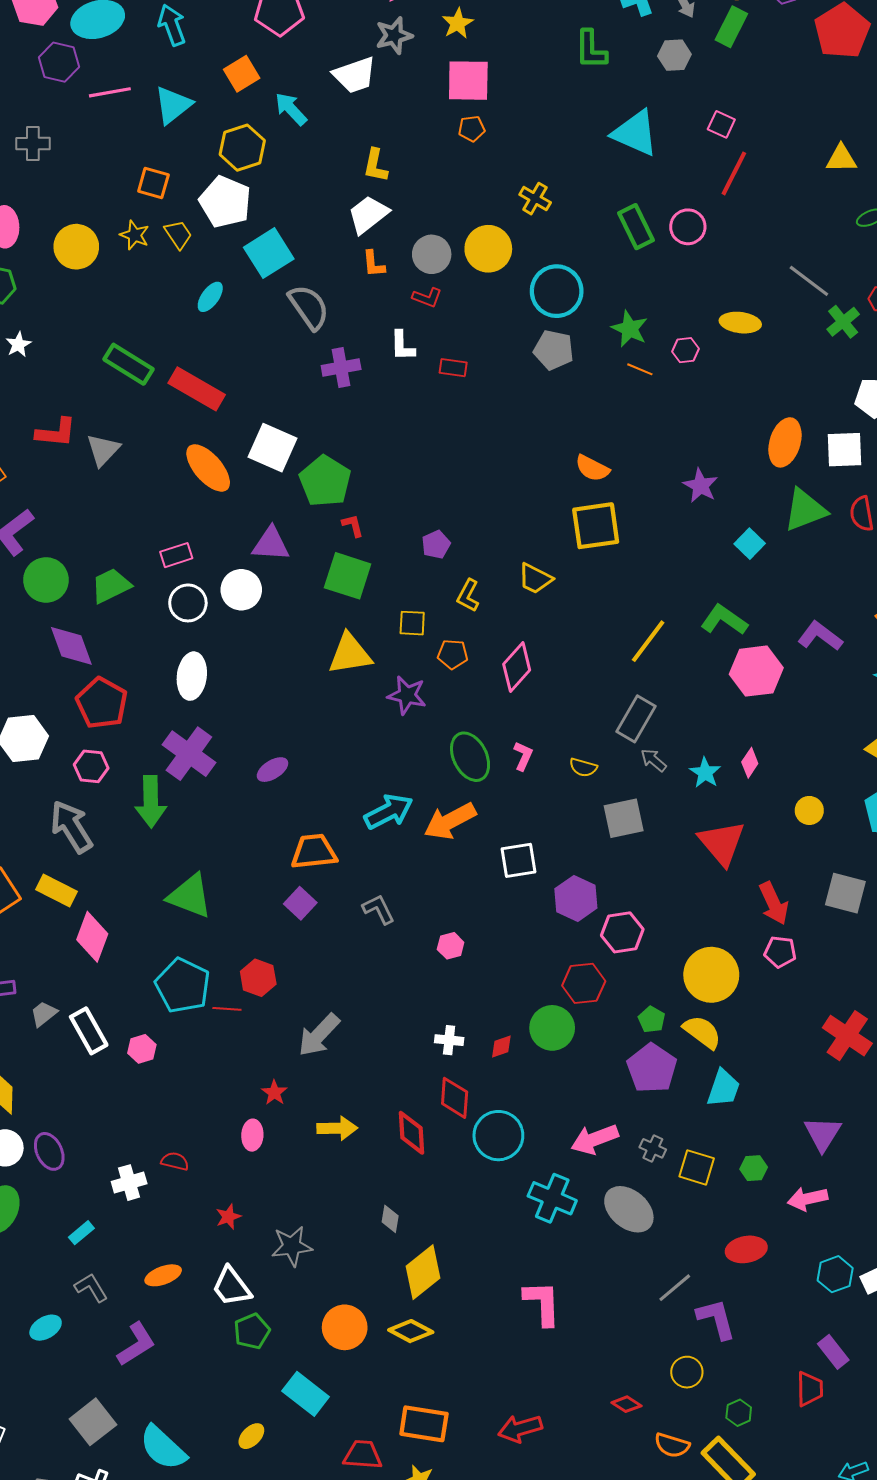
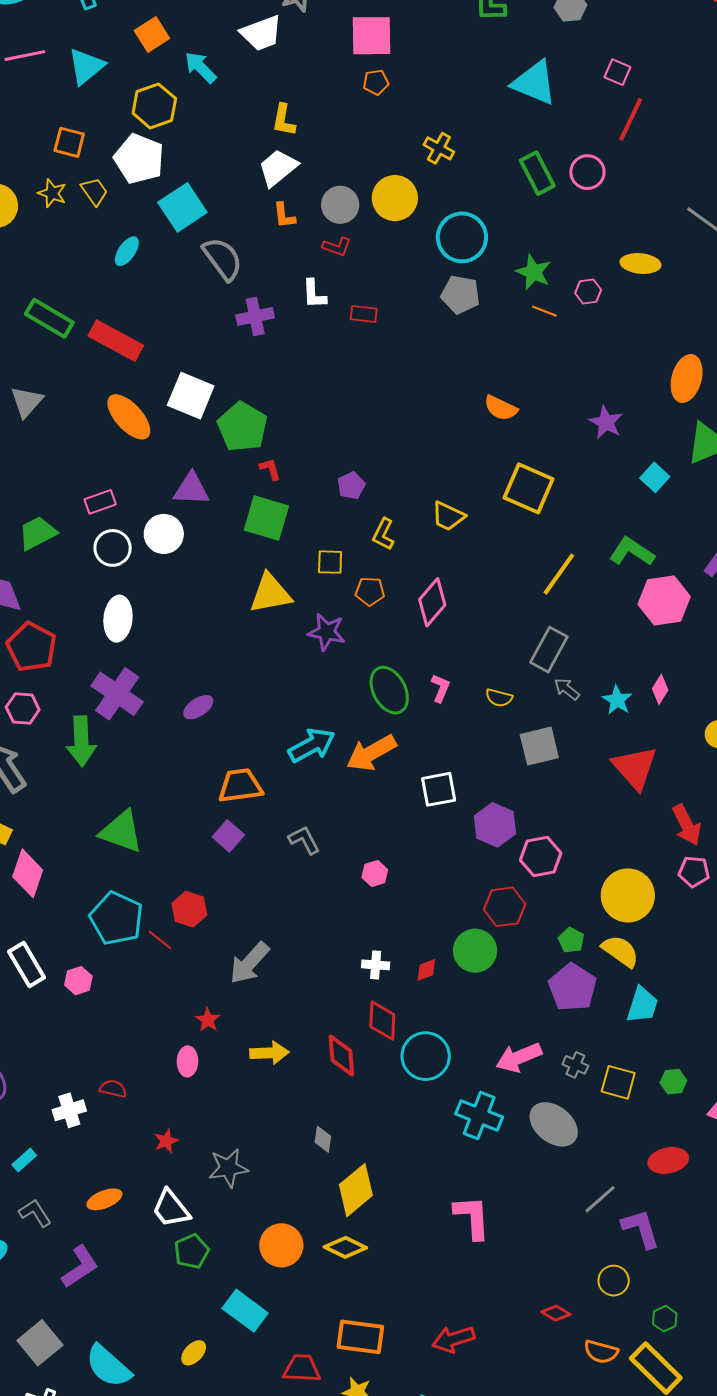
yellow square: (596, 526) -> (528, 488), moved, turned 33
red line: (227, 1009) -> (160, 940), turned 36

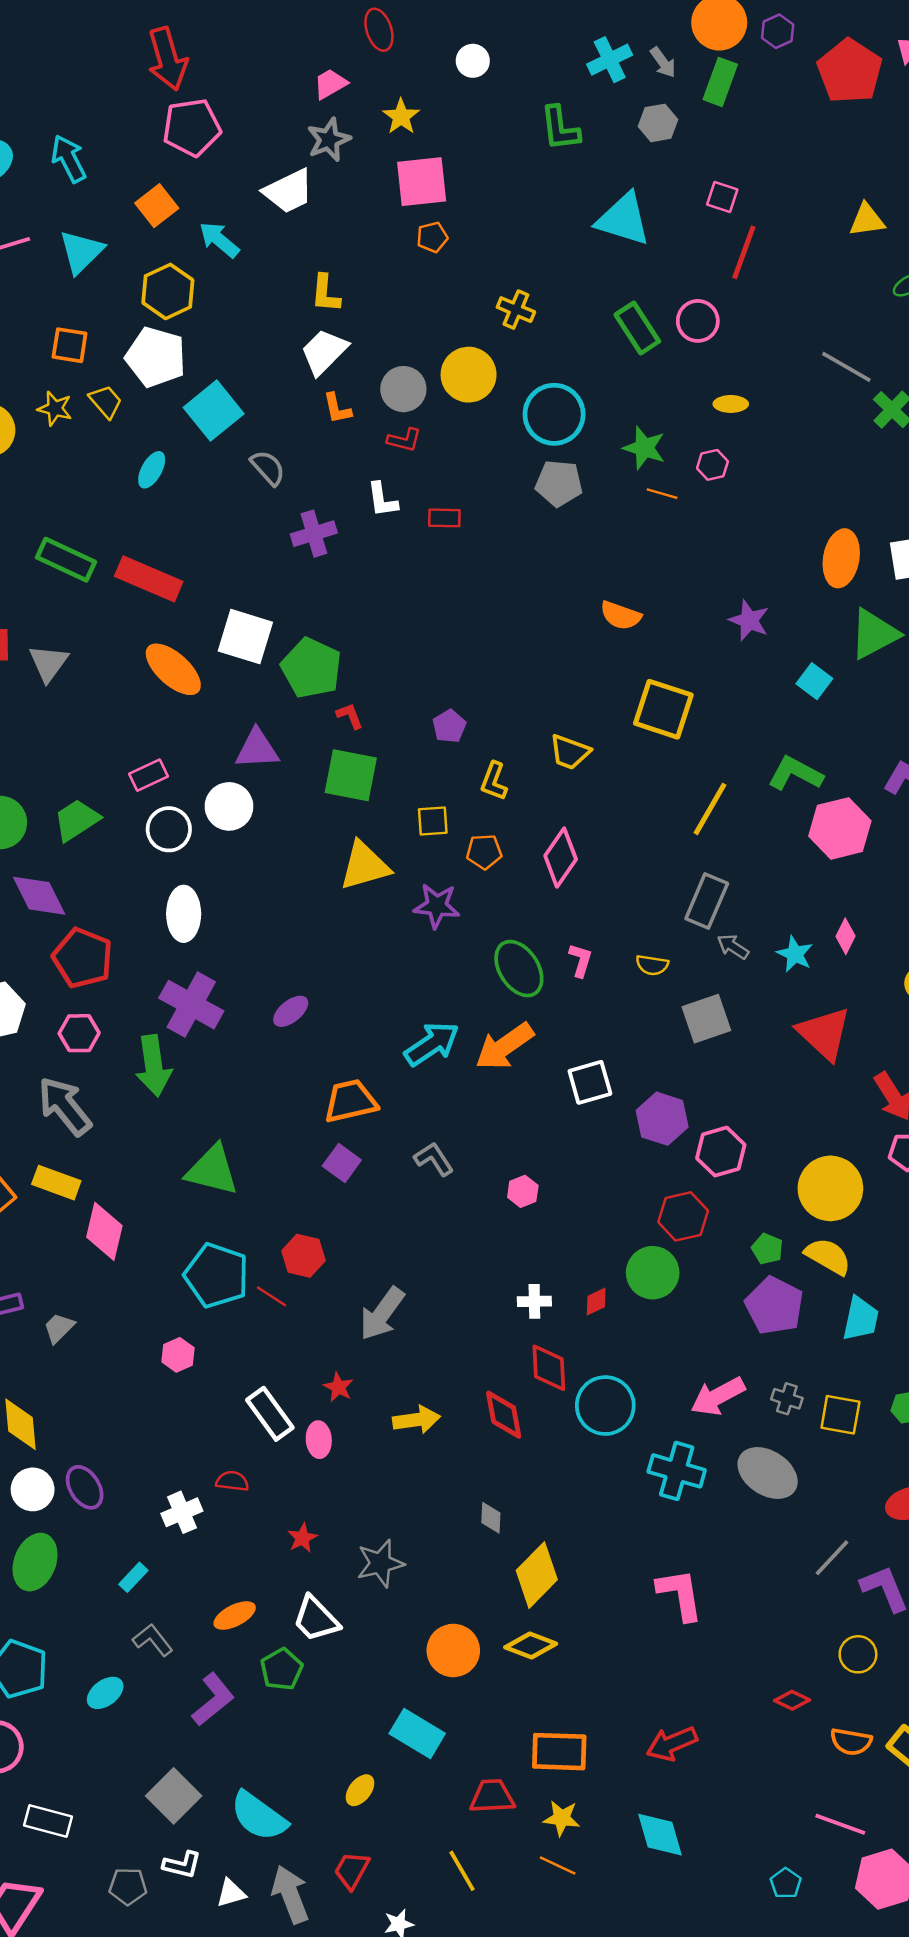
gray semicircle: (223, 259) -> (268, 468), size x0.7
yellow ellipse: (640, 264) -> (731, 404), moved, size x0.7
white rectangle: (27, 965) -> (270, 1414), moved
green pentagon: (192, 1251) -> (282, 1669), moved

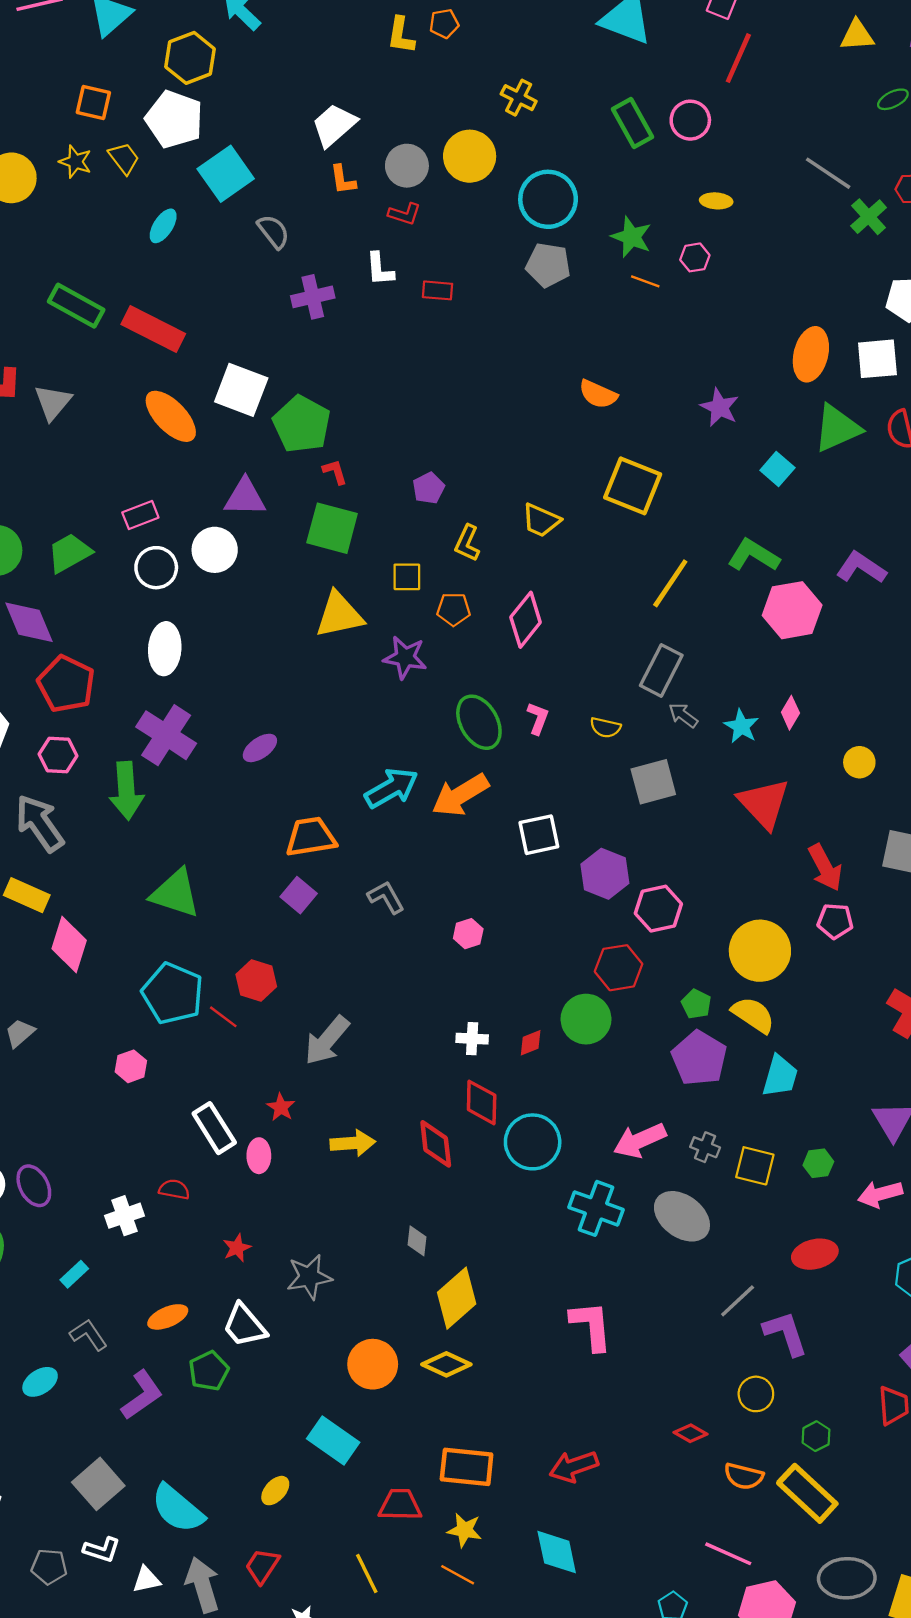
yellow L-shape: (325, 294) -> (401, 35), moved

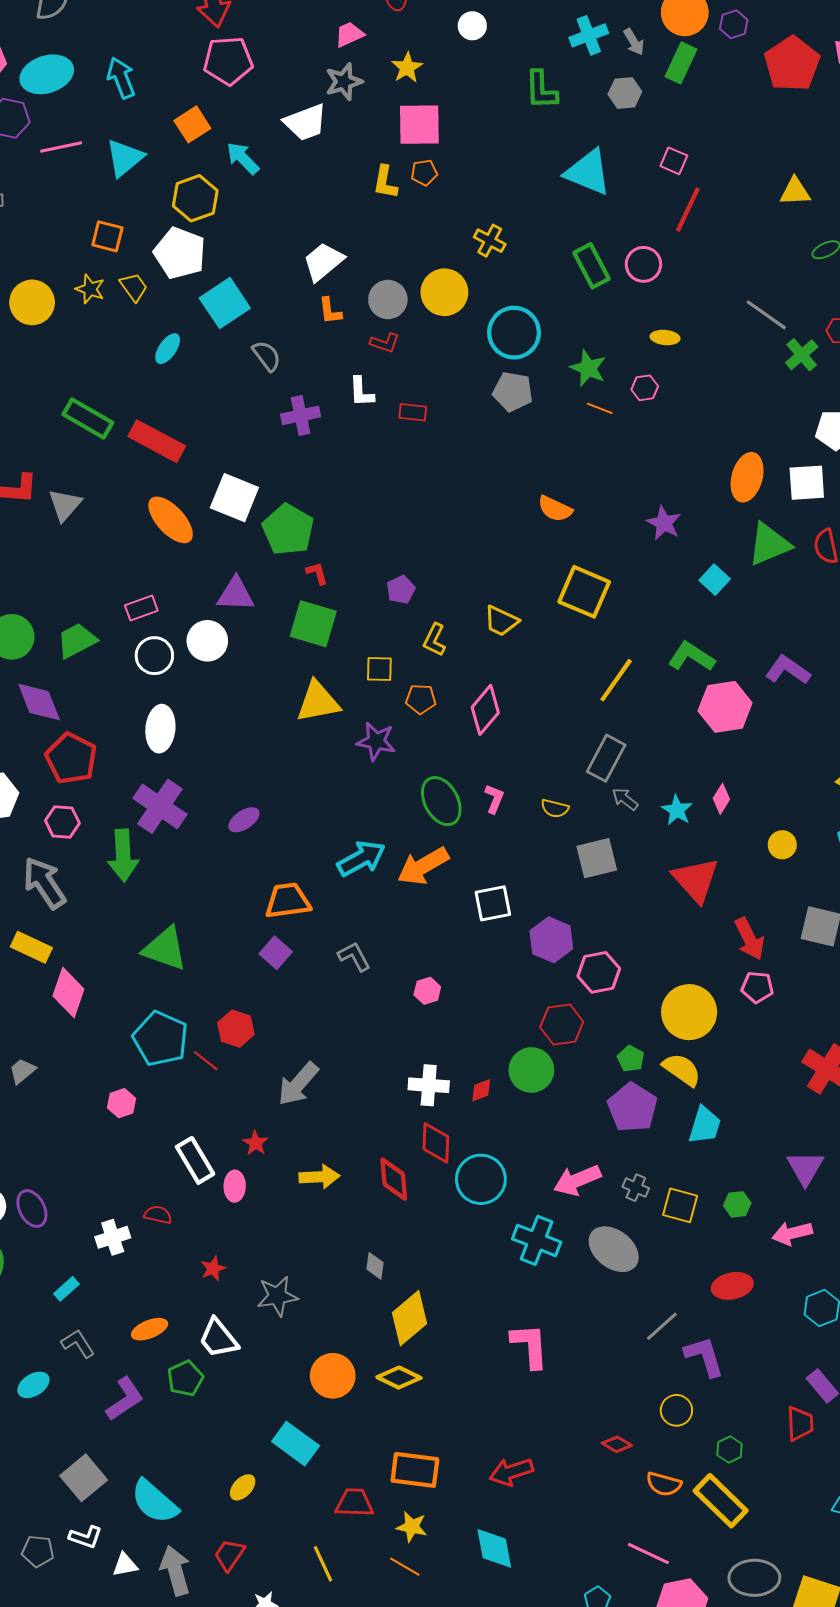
white cross: (472, 1039) -> (429, 1085), size x1.4

